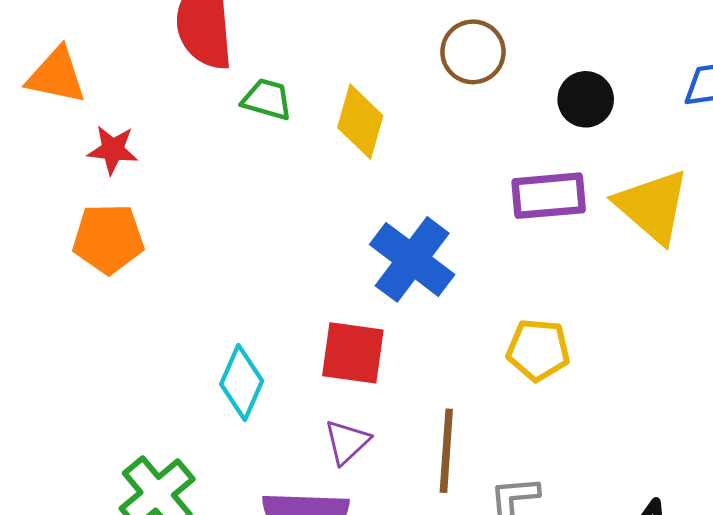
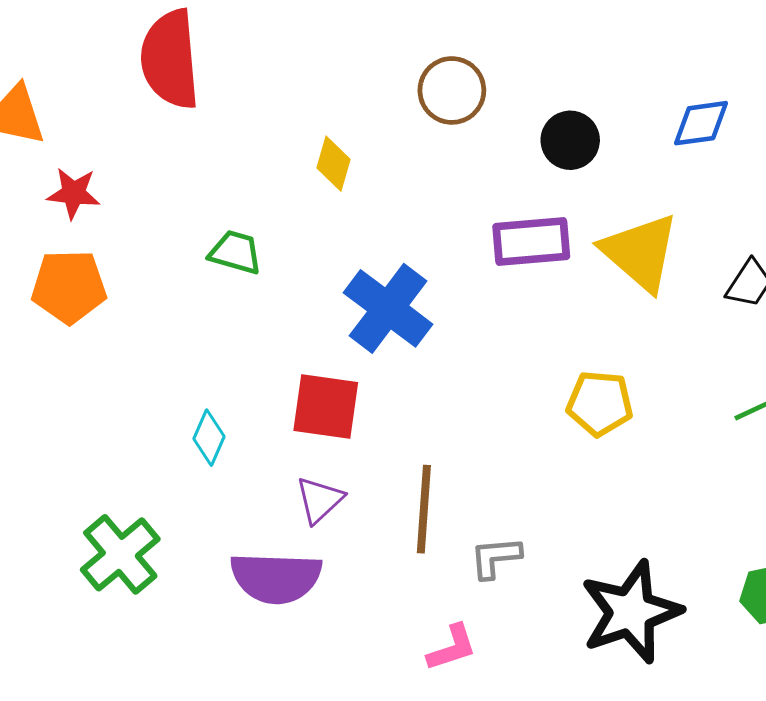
green trapezoid: (267, 99) -> (235, 252), moved
yellow diamond: (360, 122) -> (334, 164), size x0.7
yellow pentagon: (538, 350) -> (600, 403), moved
cyan diamond: (242, 383) -> (209, 438), size x0.7

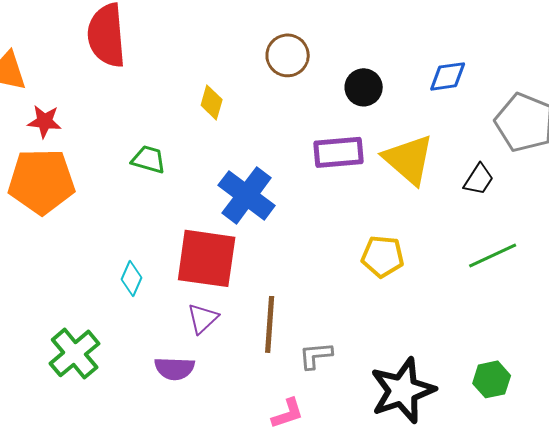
orange pentagon: (69, 287) -> (42, 181), size x1.4
red square: (326, 406) -> (207, 258), size x1.4
purple semicircle: (276, 578) -> (175, 368), size x0.7

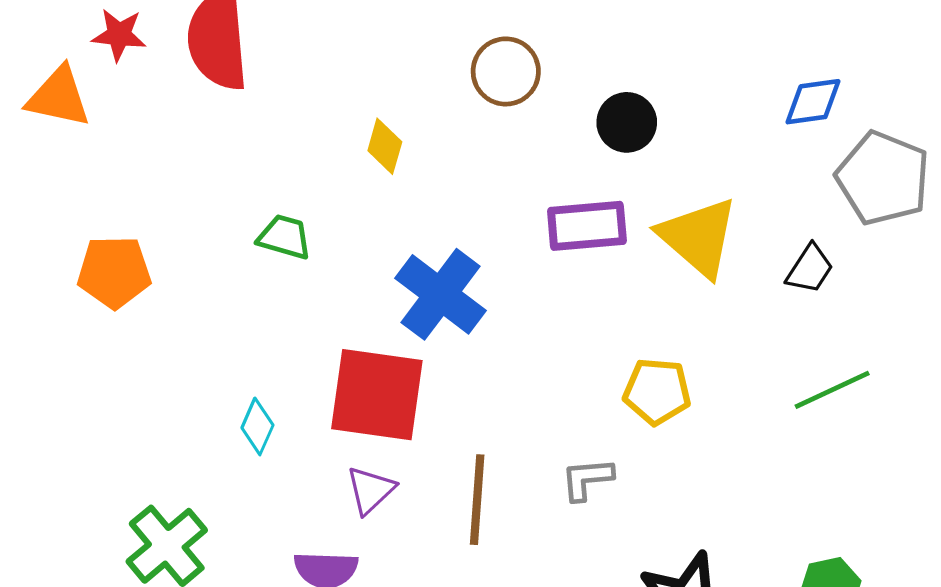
blue diamond: (448, 76) -> (813, 102), moved
red star: (45, 121) -> (119, 35), moved
orange pentagon: (42, 181) -> (114, 272), size x0.7
gray L-shape: (316, 355) -> (587, 479), moved

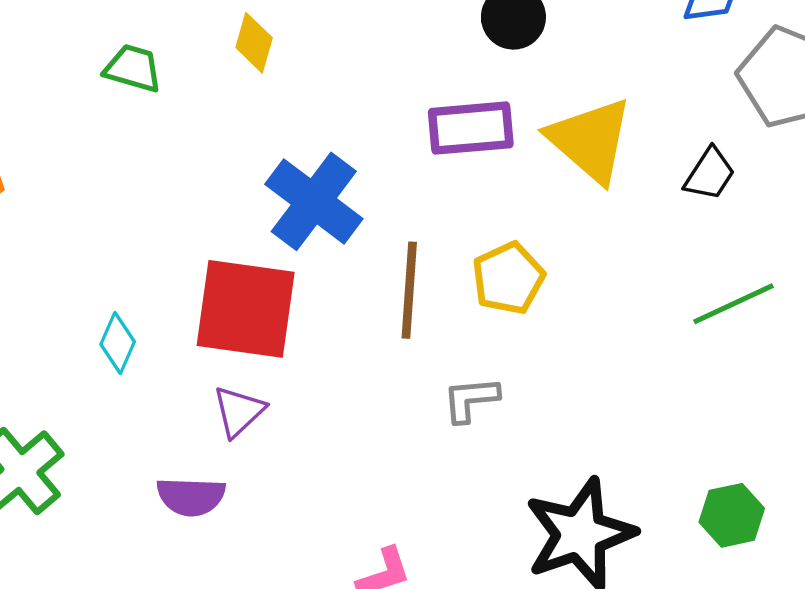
green trapezoid: (285, 237) -> (133, 68), moved
yellow pentagon: (657, 391) -> (508, 278), moved, turned -30
brown line: (477, 500) -> (409, 290), moved

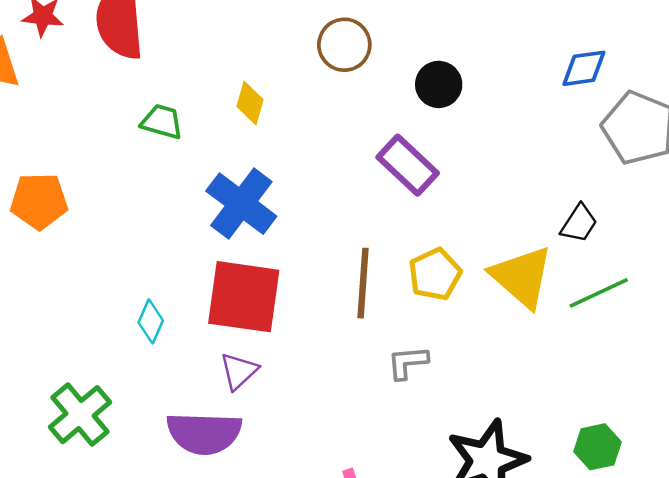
purple rectangle: (471, 128) -> (408, 165), turned 48
yellow triangle: (590, 140) -> (522, 277), moved
black trapezoid: (710, 174) -> (579, 223), moved
blue cross: (314, 201) -> (241, 204), moved
purple semicircle: (191, 497) -> (204, 433), size x1.5

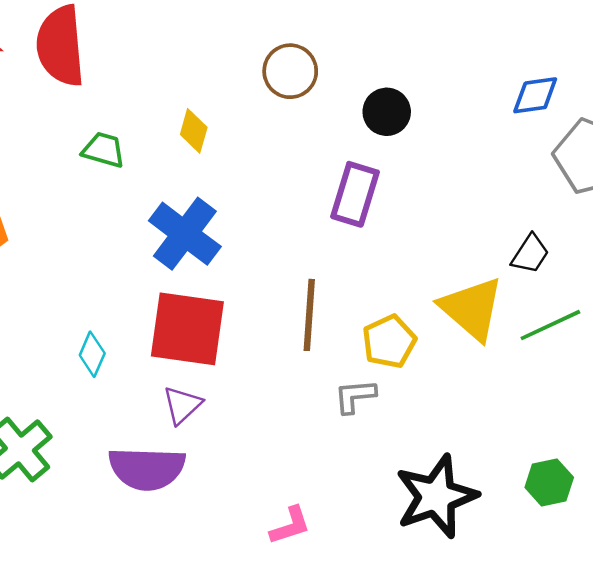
purple rectangle: (408, 165) -> (355, 194), turned 64
yellow pentagon: (435, 274) -> (389, 342), moved

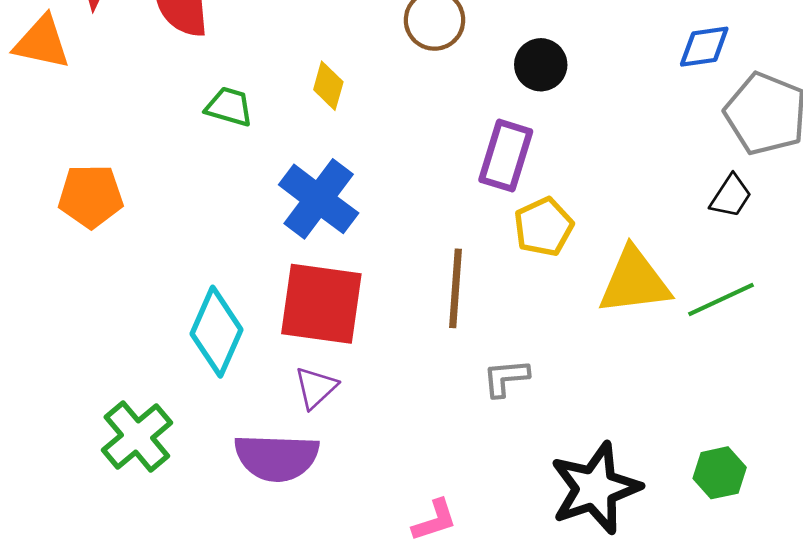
black trapezoid: (530, 254) -> (731, 196), moved
yellow triangle: (472, 309) -> (634, 281), turned -48
yellow pentagon: (389, 342) -> (544, 227), moved
cyan diamond: (92, 354) -> (217, 332), size x1.8

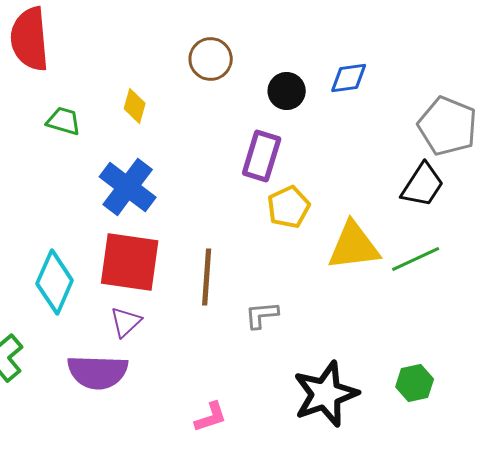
blue diamond: (704, 47) -> (349, 78), moved
black trapezoid: (731, 196) -> (423, 185), size x1.4
brown line: (455, 288) -> (207, 277), moved

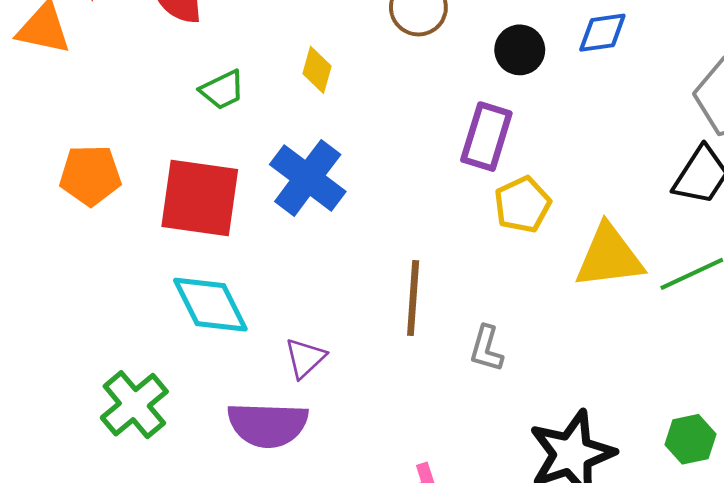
green trapezoid: (64, 121) -> (222, 90), turned 138
red square: (130, 262) -> (200, 198), moved
cyan diamond: (55, 282) -> (210, 305), turned -50
gray L-shape: (262, 315) -> (486, 349), turned -69

